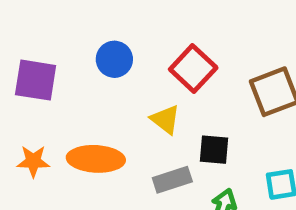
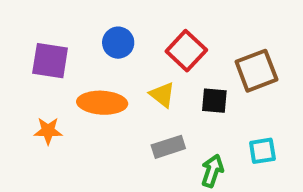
black square: (214, 150) -> (214, 101), moved
orange ellipse: (96, 159) -> (102, 103), moved

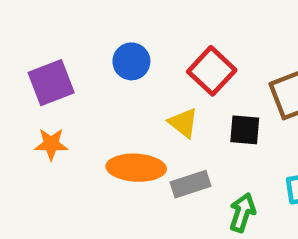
purple square: (50, 61) -> (51, 83), turned -30
orange ellipse: (102, 103) -> (136, 168), moved
orange star: (48, 131) -> (51, 144), moved

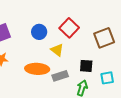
blue circle: (131, 61) -> (39, 32), moved
black square: (245, 130) -> (86, 66), moved

